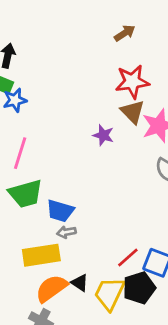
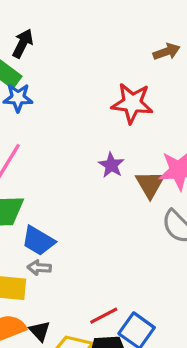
red star: (132, 82) -> (132, 103), moved
brown triangle: (133, 112) -> (150, 184), moved

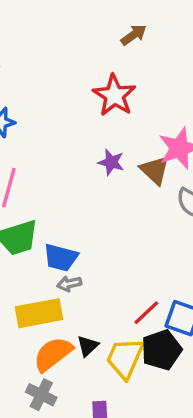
red star: (132, 103) -> (114, 95), turned -30
black triangle: (40, 331) -> (88, 346), turned 45

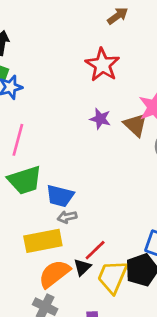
red line: (146, 313) -> (95, 250), moved

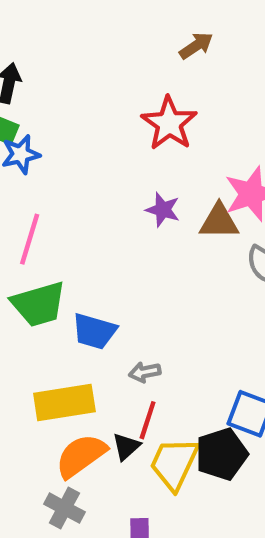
brown triangle: (136, 125) -> (219, 221), turned -45
gray arrow: (67, 217) -> (145, 372), moved
red line: (95, 250) -> (148, 420), turned -30

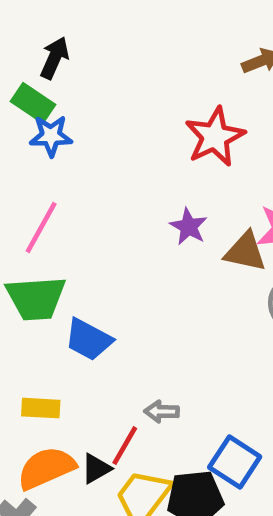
gray arrow: (145, 372) -> (162, 411), moved
yellow rectangle: (64, 403) -> (41, 408), size x0.6

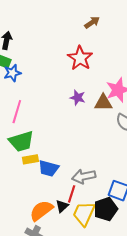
blue trapezoid: (89, 339) -> (49, 168), moved
yellow rectangle: (41, 408) -> (30, 159), moved
gray arrow: (162, 411) -> (84, 176), size x1.6

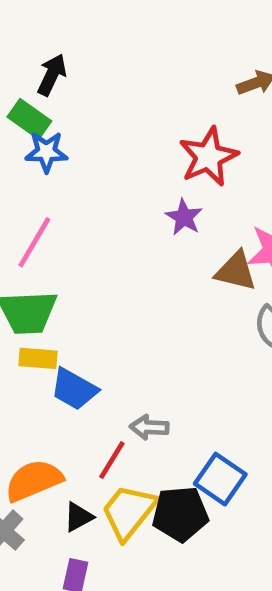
purple star: (78, 98) -> (184, 217), moved
gray arrow: (84, 176) -> (149, 427), size x0.7
black triangle: (62, 206) -> (78, 517), moved

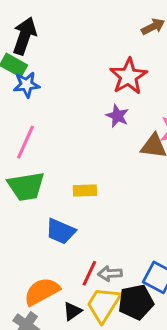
black arrow: (52, 75) -> (25, 36), size x1.4
yellow rectangle: (38, 358) -> (85, 190), moved
gray arrow: (149, 427) -> (110, 274), moved

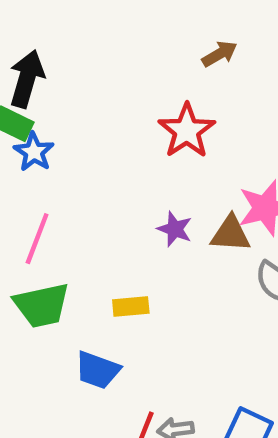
blue star: (27, 85) -> (34, 152), turned -30
purple star: (117, 116) -> (175, 229), moved

